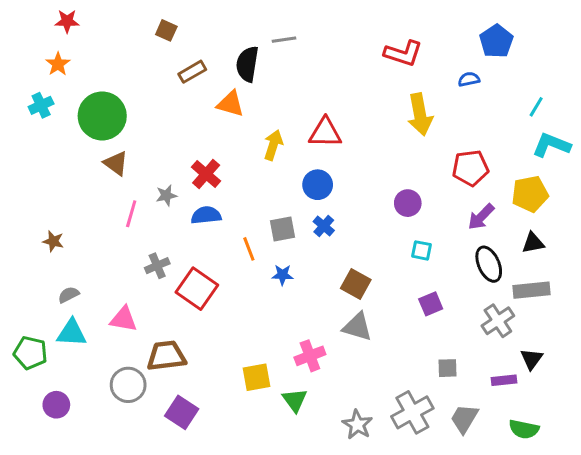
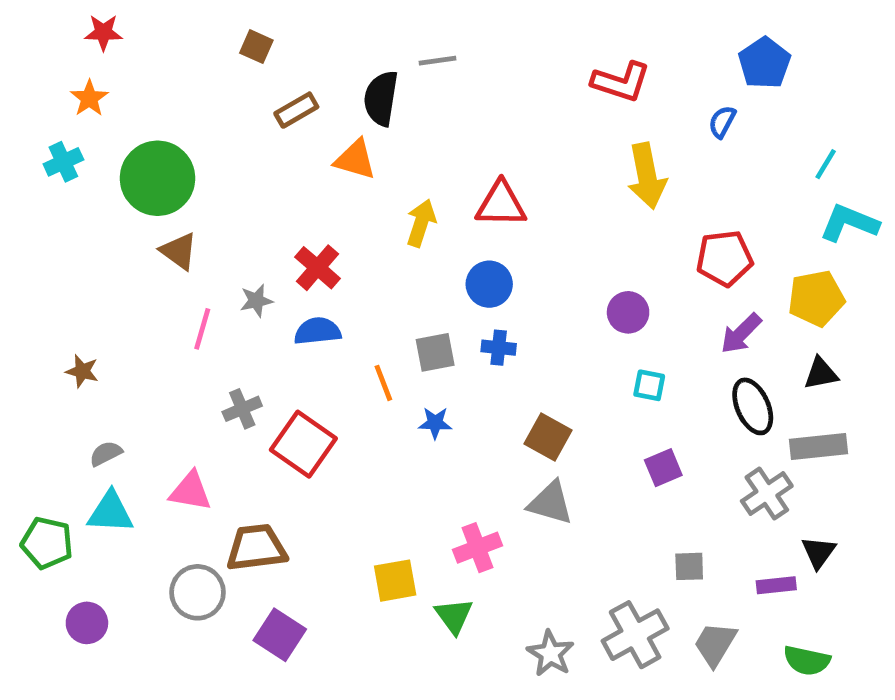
blue semicircle: (469, 79) -> (722, 122), turned -50
blue cross: (324, 226) -> (499, 348), turned -35

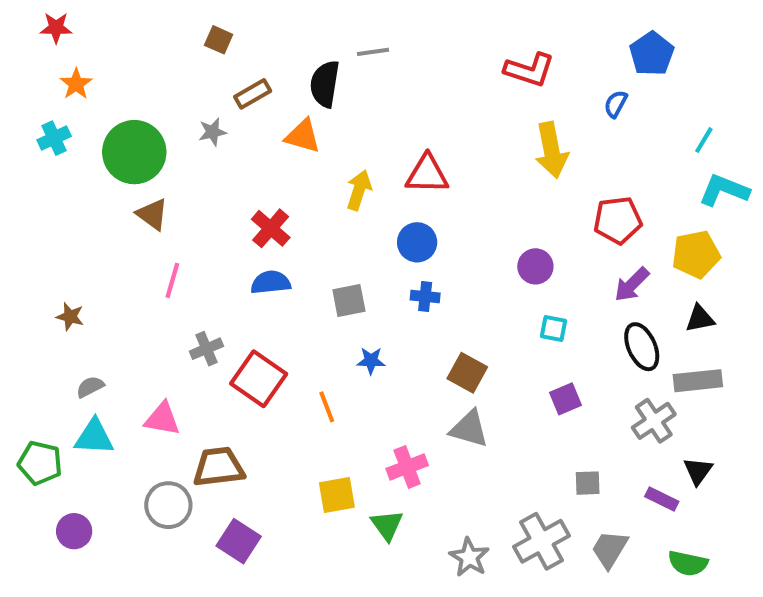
red star: (103, 32) -> (56, 28), moved
gray star: (256, 301) -> (212, 132), moved
gray square: (435, 352) -> (349, 301), moved
orange line: (383, 383) -> (327, 407), moved
purple rectangle: (776, 585) -> (662, 499), turned 32

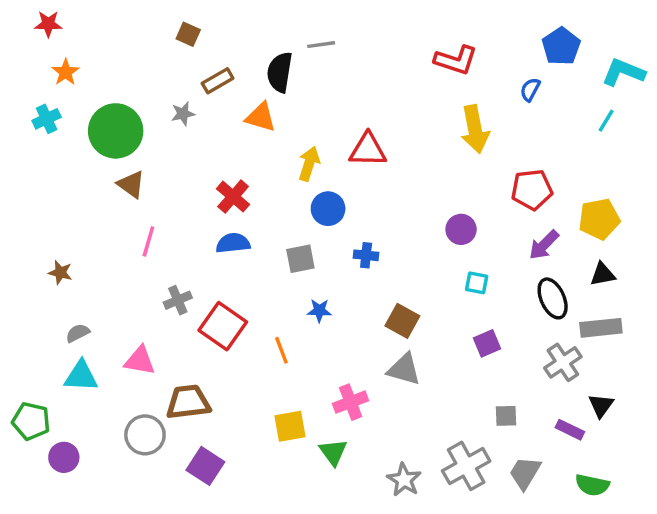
cyan L-shape: (724, 190) -> (623, 72), moved
blue circle: (417, 242) -> (328, 209), moved
green pentagon: (40, 463) -> (31, 421), moved

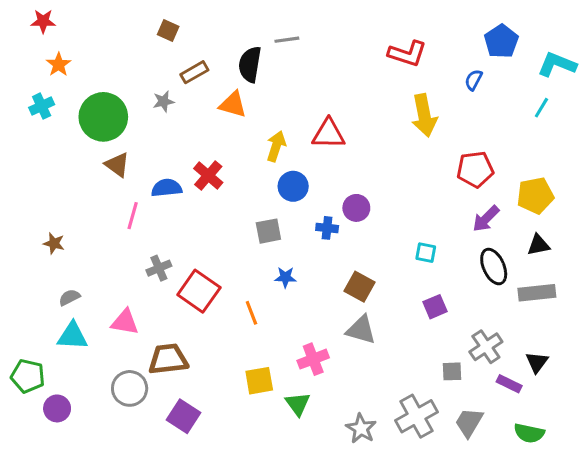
purple circle: (461, 229) -> (356, 208), moved
blue semicircle: (233, 243) -> (167, 188), moved
gray cross: (563, 362) -> (486, 347), moved

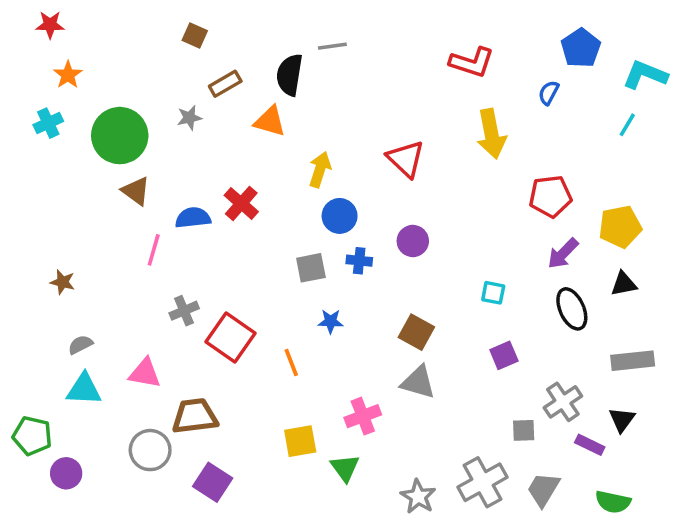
red triangle: (329, 134) -> (406, 159), moved, turned 42
blue cross: (327, 228) -> (359, 261), moved
gray rectangle: (537, 293) -> (633, 361), moved

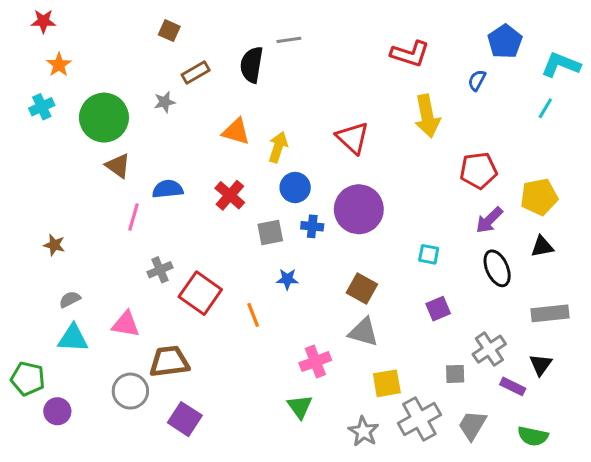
orange triangle: (270, 121) -> (236, 132), moved
red cross: (241, 203) -> (230, 195), moved
purple circle: (413, 241) -> (359, 209), size x1.8
yellow square: (300, 441) -> (387, 383), moved

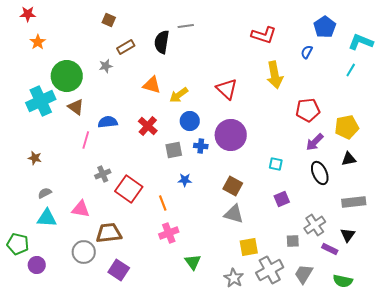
cyan cross: (42, 107) -> (41, 101), moved, size x1.8
yellow arrow: (278, 147) -> (179, 95), turned -144
pink cross: (315, 362) -> (169, 233), moved

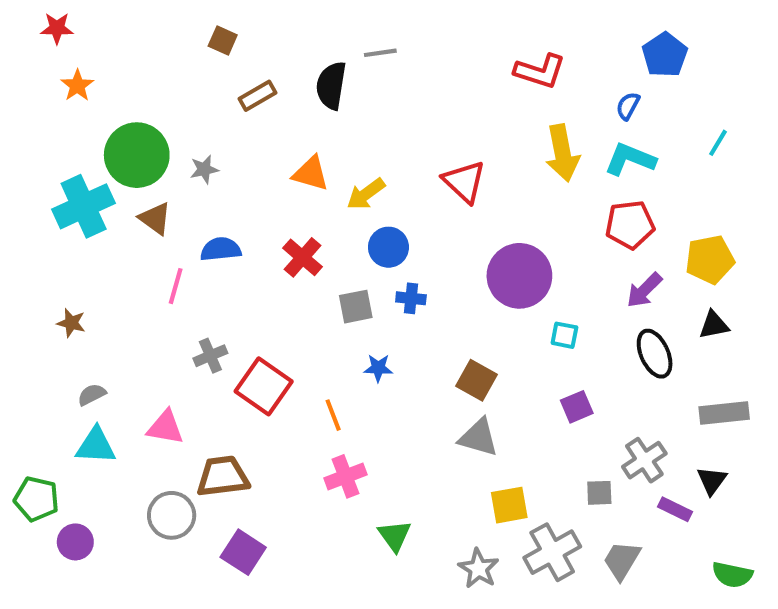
cyan L-shape: (361, 42) -> (630, 159), moved
gray star: (106, 66) -> (204, 169), moved
purple circle: (231, 135) -> (519, 276), moved
green semicircle: (343, 281) -> (732, 575), moved

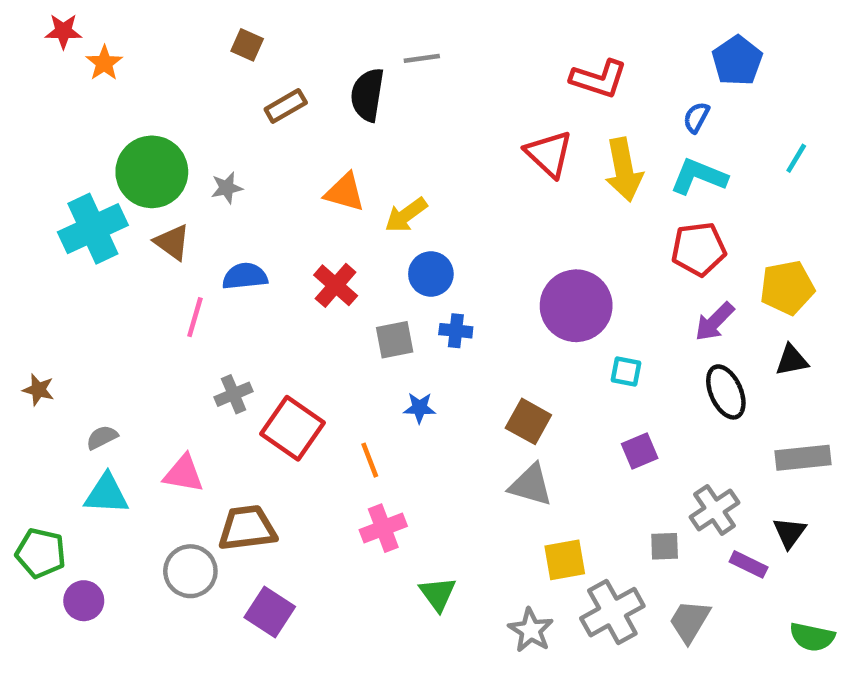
orange star: (77, 86) -> (104, 63), moved
red triangle: (464, 182) -> (549, 154), moved
brown star: (71, 323) -> (38, 390), moved

